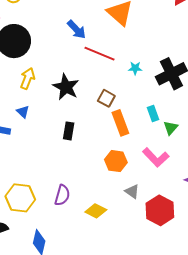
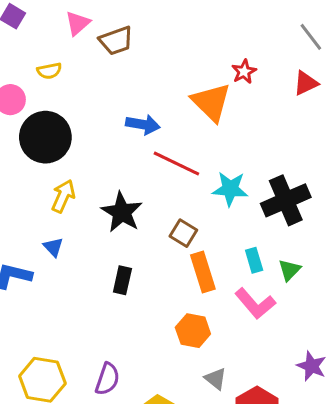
blue arrow: (77, 30) -> (143, 124), turned -40
cyan star: (135, 68) -> (230, 189), size x1.6
green triangle: (171, 128) -> (289, 270), moved
pink L-shape: (156, 157) -> (255, 304), moved

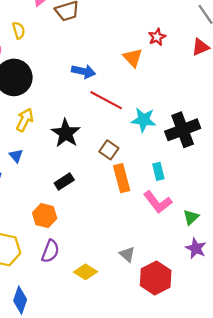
yellow semicircle: (49, 71) -> (19, 30), turned -98
orange triangle: (211, 102) -> (133, 58), size x0.7
green triangle: (289, 270) -> (191, 217), moved
black rectangle: (122, 280) -> (64, 181), turned 42
orange hexagon: (193, 331) -> (45, 216), moved

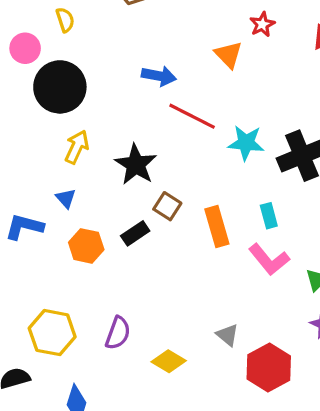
brown square: (109, 150) -> (167, 206), moved
orange hexagon: (45, 216) -> (86, 246), moved

